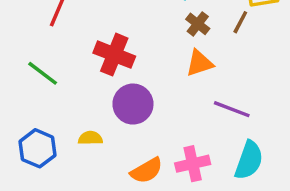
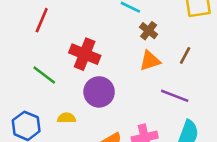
brown line: (240, 22) -> (185, 55), moved
green line: (43, 73) -> (44, 75), moved

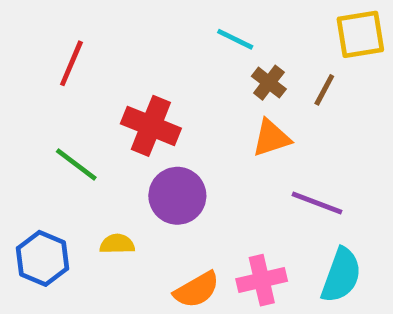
brown line: (185, 55) -> (324, 90), moved

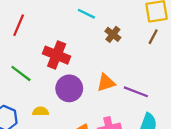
cyan line: (235, 39) -> (86, 14), moved
brown line: (324, 90) -> (153, 37), moved
orange triangle: (271, 138) -> (106, 83), moved

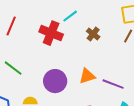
cyan line: (86, 14) -> (70, 16), turned -63
red cross: (57, 55) -> (51, 33), moved

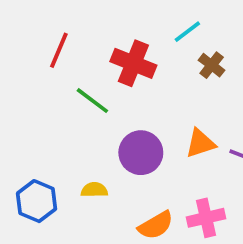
cyan line: (70, 16) -> (187, 32), moved
green line: (13, 68) -> (92, 101), moved

